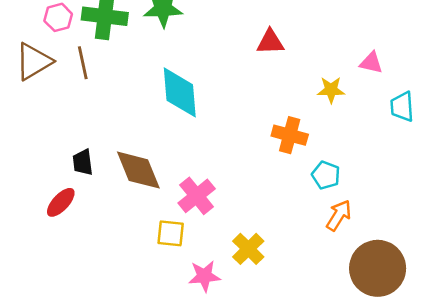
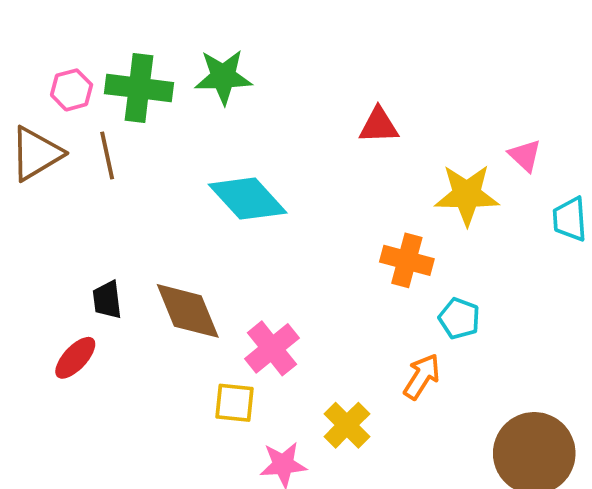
pink triangle: (371, 63) -> (525, 155), turned 30
yellow star: (331, 90) -> (467, 195), size x1.6
cyan diamond: (180, 92) -> (248, 199), turned -38
orange arrow: (339, 215) -> (422, 377), moved

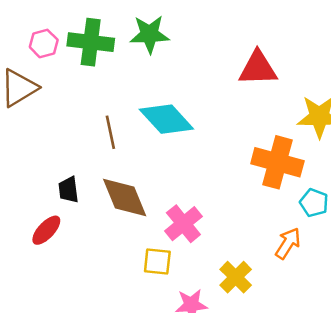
red triangle: (379, 125) -> (258, 68), size x1.4
brown line: (107, 155) -> (110, 132), moved
orange cross: (407, 260) -> (277, 162), size x1.4

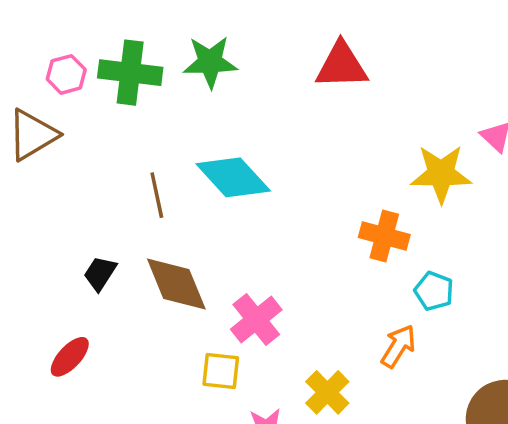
red triangle: (258, 68) -> (342, 66), moved
orange cross: (277, 162) -> (384, 236), size x0.7
black trapezoid: (69, 190) -> (100, 273), turned 40
red ellipse: (46, 230) -> (70, 357), moved

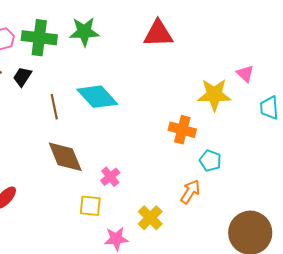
black trapezoid: (100, 273) -> (22, 77), moved
pink cross: (256, 320) -> (110, 177), size x0.7

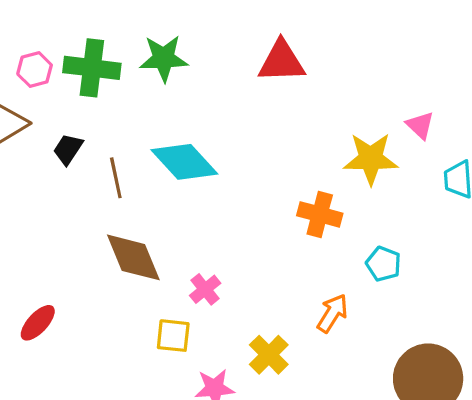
black trapezoid: (22, 77) -> (68, 149), moved
cyan pentagon: (210, 161) -> (383, 264), moved

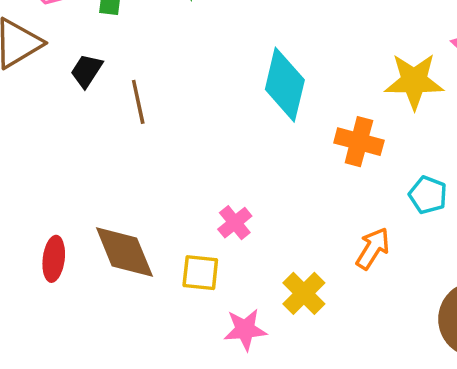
cyan diamond: (184, 162) -> (285, 85), moved, turned 56
brown diamond: (133, 257) -> (124, 252), moved
red ellipse: (38, 323) -> (54, 259), turned -36

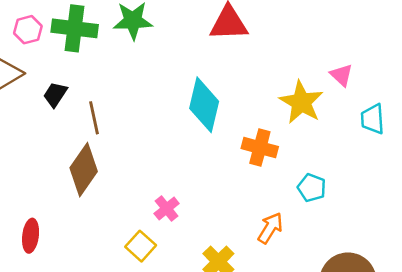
yellow star: (414, 81) -> (301, 102), turned 30
brown diamond: (124, 252) -> (84, 170), moved, turned 57
yellow square: (200, 273) -> (141, 246), turned 36

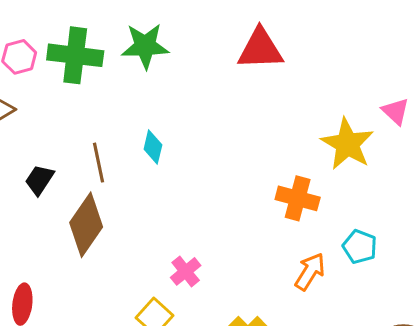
black trapezoid: (55, 94) -> (39, 180), moved
cyan diamond: (204, 105) -> (153, 147), moved, size x0.5
orange arrow: (270, 228) -> (310, 271), moved

